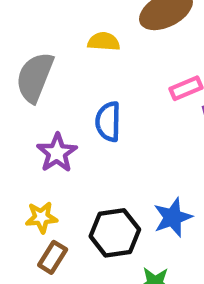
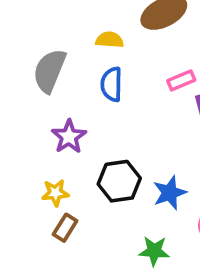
blue semicircle: (108, 122) -> (112, 84), moved
black hexagon: (115, 233) -> (119, 181), moved

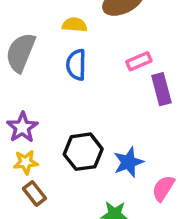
purple star: (69, 137) -> (22, 127), moved
brown rectangle: (65, 228) -> (34, 193), turned -70

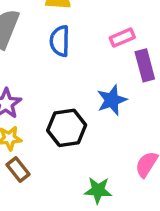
blue star: (128, 162) -> (112, 100), moved

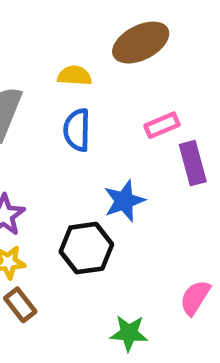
blue star: (112, 100) -> (124, 201), moved

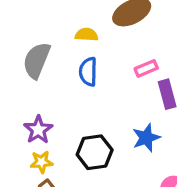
blue star: (124, 201) -> (146, 138), moved

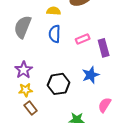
pink rectangle: (146, 68) -> (83, 39), moved

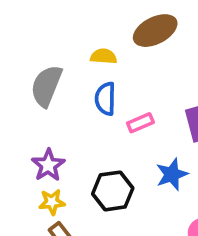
pink rectangle: (83, 39) -> (140, 123), moved

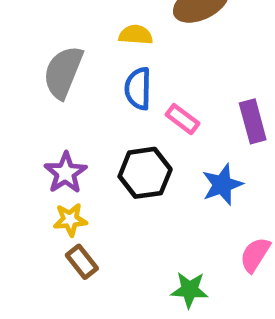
pink rectangle: (140, 123) -> (182, 119), turned 60
black hexagon: (113, 191) -> (145, 173), moved

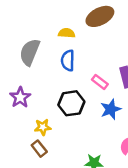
pink rectangle: (182, 119) -> (100, 82), moved
purple star: (66, 173) -> (20, 97), moved
yellow star: (70, 220) -> (43, 127), moved

